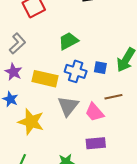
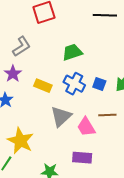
yellow rectangle: (45, 79) -> (43, 86), size x0.7
yellow star: (31, 122) -> (21, 141), moved

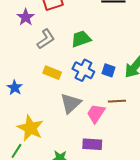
gray L-shape: (22, 46) -> (46, 39), moved
purple star: (13, 74) -> (26, 17), moved
pink trapezoid: (86, 127) -> (96, 113), turned 65

